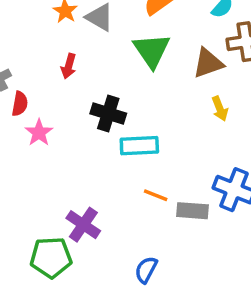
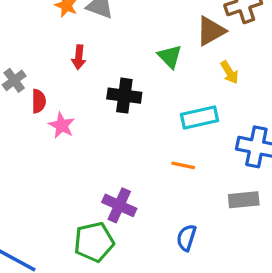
green triangle: (152, 50) -> (170, 56), moved, size x0.7
cyan rectangle: (139, 146) -> (199, 117), moved
gray rectangle: (192, 211) -> (244, 200), moved

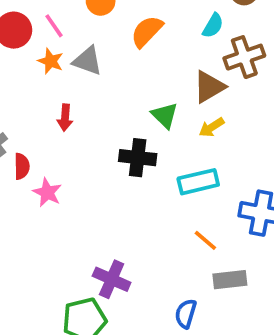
yellow arrow: (229, 72) -> (212, 127), moved, turned 90
black cross: (124, 96) -> (138, 158), moved
orange line: (183, 165) -> (205, 240), moved, turned 30
gray rectangle: (244, 200) -> (230, 280), moved

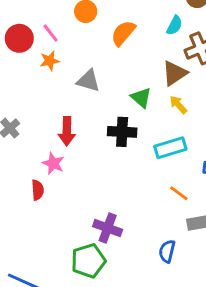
orange star: (51, 61) -> (50, 61), turned -30
gray triangle: (88, 61) -> (88, 81), moved
red arrow: (65, 118) -> (67, 131), moved, size x1.4
yellow arrow: (212, 127) -> (178, 105), turned 84
red semicircle: (22, 166) -> (38, 190), moved

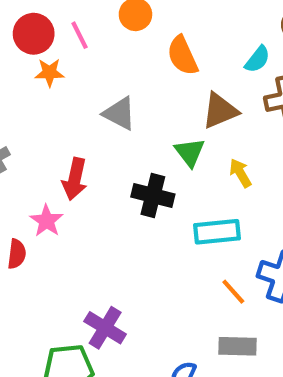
orange semicircle: (123, 33) -> (182, 56), turned -76
orange star: (50, 61) -> (49, 73), moved
brown triangle: (175, 73) -> (220, 111), moved
orange line: (179, 193) -> (233, 292), moved

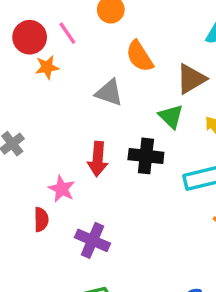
orange semicircle: (182, 56) -> (140, 56), moved
red arrow: (75, 179) -> (98, 159), moved
purple cross: (105, 328) -> (92, 240), moved

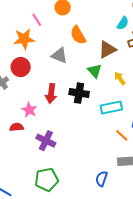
red circle: (30, 37) -> (21, 67), moved
orange star: (47, 67) -> (24, 39), size x1.5
red semicircle: (41, 220) -> (17, 127), turned -96

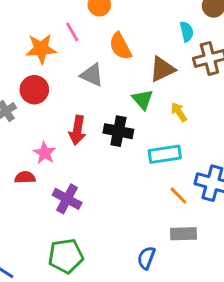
pink line: (37, 20) -> (72, 32), moved
cyan semicircle: (123, 23) -> (187, 32), turned -48

